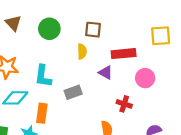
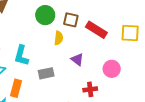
green circle: (49, 29) -> (45, 15), moved
red rectangle: (124, 54) -> (96, 30), moved, turned 30
red cross: (124, 104) -> (90, 89), turned -32

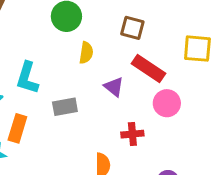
brown square: (71, 20) -> (132, 28), moved
red rectangle: (96, 30) -> (149, 69), moved

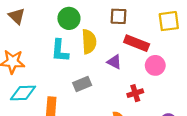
yellow semicircle: (86, 53) -> (89, 42), size x1.5
cyan L-shape: (27, 78) -> (60, 51), moved

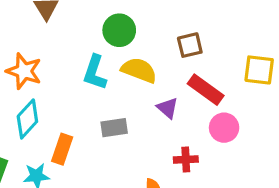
brown square: (118, 16) -> (190, 45), turned -30
yellow semicircle: (89, 42) -> (139, 70), turned -80
cyan diamond: (23, 93) -> (27, 119), turned -60

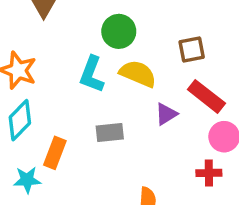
purple triangle: (168, 108) -> (166, 114), turned 45
red cross: (186, 160) -> (209, 173), moved

